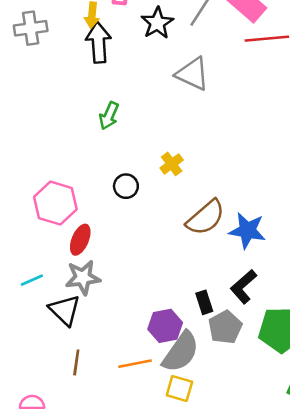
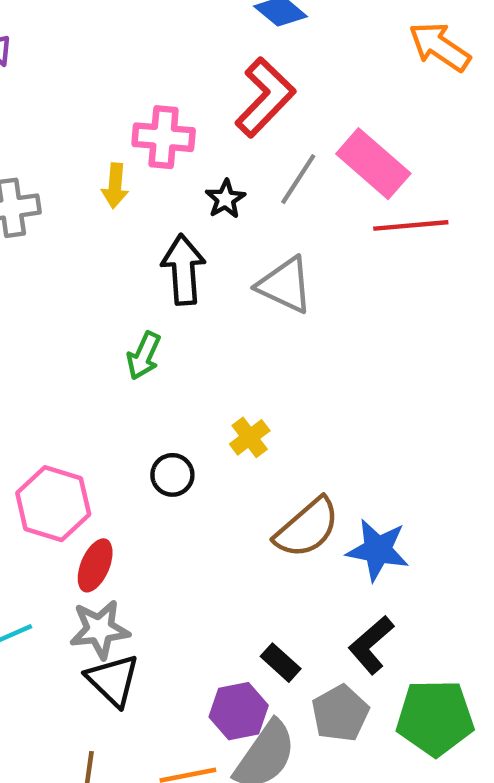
black star: (157, 23) -> (225, 199), size x0.7
black arrow: (99, 43) -> (183, 270), moved
black rectangle: (204, 302) -> (281, 663), moved, turned -30
black triangle: (65, 310) -> (113, 680), moved

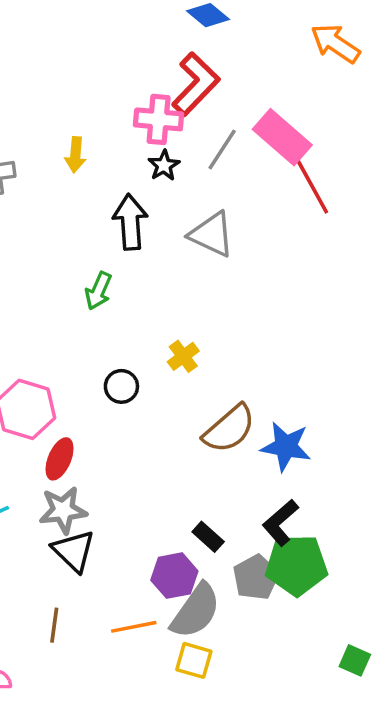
pink cross: (164, 137) -> (159, 119), moved
red line: (411, 225) -> (312, 187), turned 66
green pentagon: (435, 718) -> (296, 565), moved

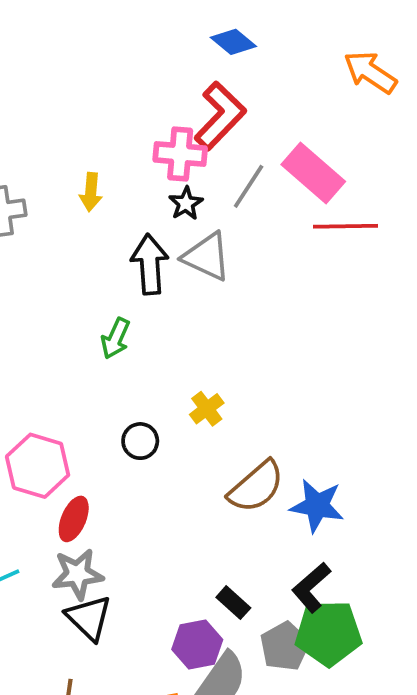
red line: (312, 187) -> (346, 226), turned -62
gray triangle: (212, 234) -> (207, 257), moved

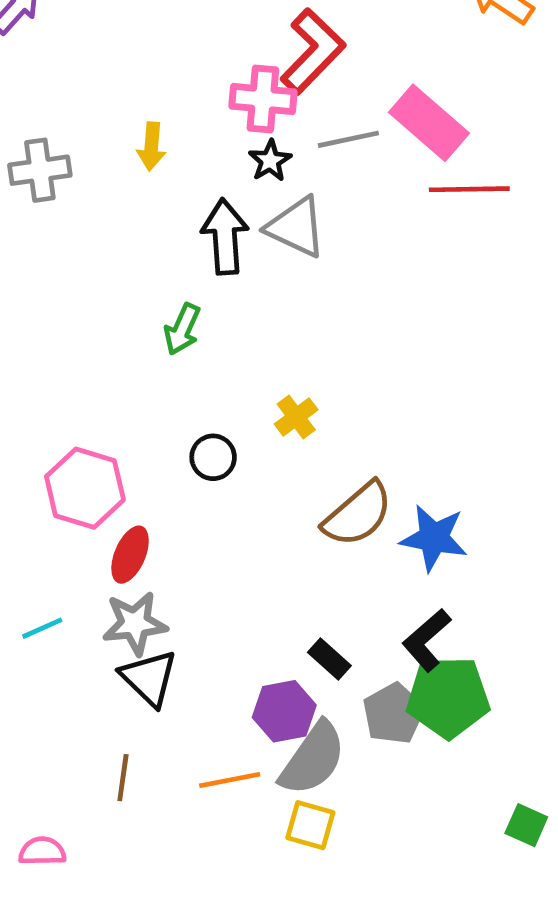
gray line: (249, 186) -> (348, 139), turned 45

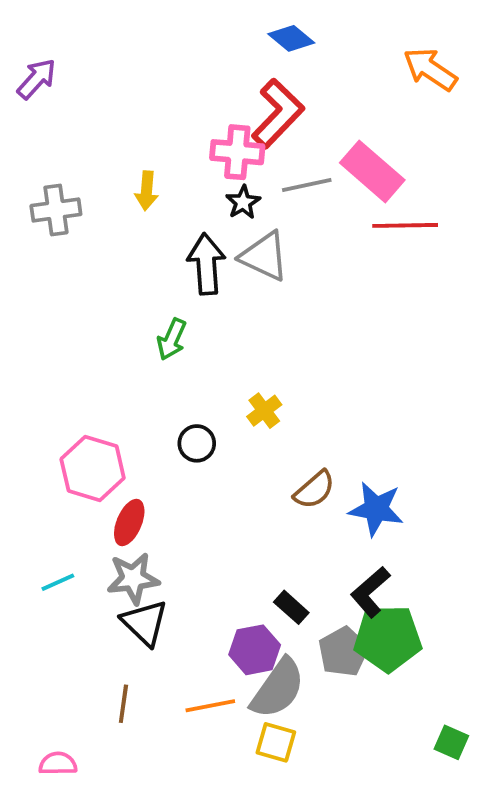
brown semicircle: (358, 514) -> (314, 490), size x0.7

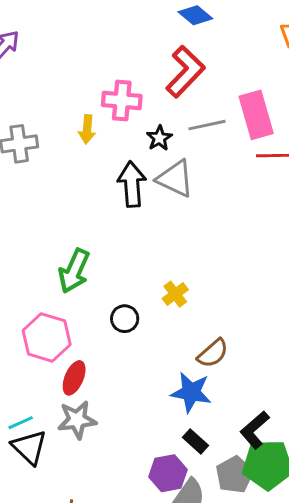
pink cross: (237, 152) -> (122, 100), moved
pink rectangle: (372, 171) -> (256, 115), turned 33
green arrow: (172, 339) -> (74, 271), moved, size x1.4
blue star: (376, 509) -> (191, 392), moved
black triangle: (145, 623) -> (29, 447), moved

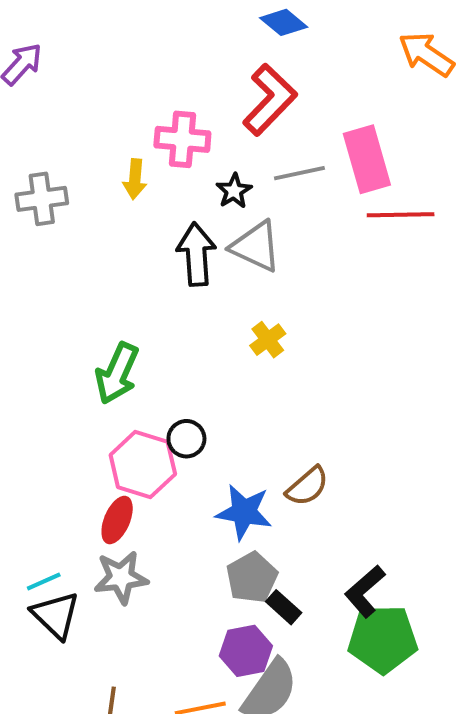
yellow cross: (175, 294) -> (268, 340), moved
pink hexagon: (47, 337) -> (143, 465), moved
blue star: (191, 392) -> (244, 512), moved
gray pentagon: (234, 475) -> (252, 577), moved

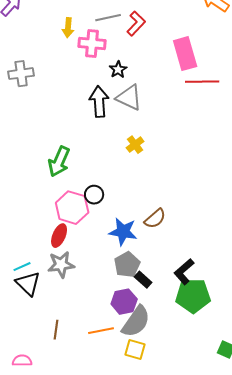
red L-shape: (270, 100) -> (136, 24), size x0.7
gray line: (299, 173) -> (108, 18), moved
yellow arrow: (135, 179) -> (68, 28), moved

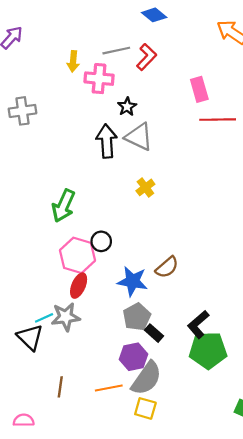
pink rectangle: (185, 54) -> (199, 89), size x0.7
red ellipse: (59, 236) -> (79, 286), moved
cyan line: (22, 267) -> (44, 318), moved

